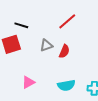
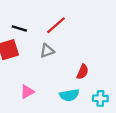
red line: (67, 21) -> (56, 25), moved
red semicircle: (64, 51) -> (83, 72), moved

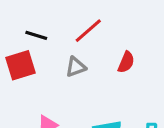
red semicircle: (83, 72) -> (126, 62), moved

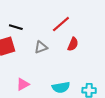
red line: (88, 31) -> (61, 24), moved

